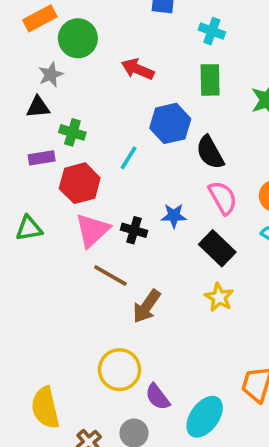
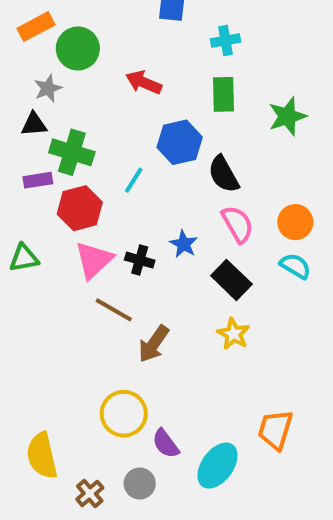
cyan cross: (212, 31) -> (225, 41), turned -30
green cross: (72, 132) -> (72, 152), size x1.5
blue star: (174, 216) -> (184, 244), turned 30

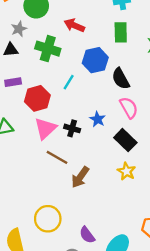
green cross: (72, 152) -> (48, 49), moved
yellow circle: (124, 414) -> (48, 219), moved

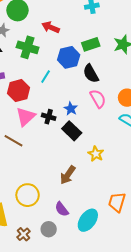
green rectangle: (121, 32) -> (91, 44), moved, turned 72
black rectangle: (125, 140) -> (72, 131), moved
brown line: (57, 157) -> (13, 141), moved
brown arrow: (80, 177) -> (68, 175), moved

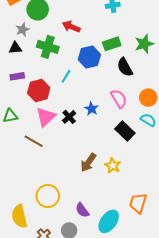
black semicircle: (91, 74) -> (125, 67), moved
black cross: (49, 117) -> (69, 117), turned 32
black rectangle: (72, 131) -> (125, 131), moved
yellow star: (96, 154) -> (113, 166), moved
brown arrow: (68, 175) -> (88, 163), moved

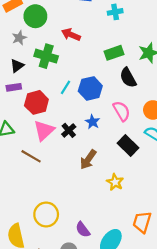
black triangle: (15, 48) -> (17, 66), moved, turned -32
blue hexagon: (89, 57) -> (90, 88), moved
brown arrow: (88, 163) -> (88, 160), moved

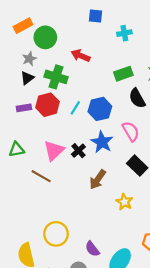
black triangle: (17, 66) -> (27, 78), moved
red hexagon: (36, 102) -> (47, 105), moved
blue star: (92, 122) -> (102, 142), size x1.5

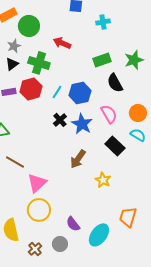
pink triangle: (54, 151) -> (37, 183), moved
black cross: (78, 151) -> (60, 120), moved
brown line: (41, 176) -> (15, 162), moved

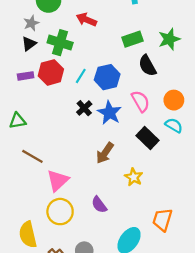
purple semicircle: (73, 224) -> (99, 205), moved

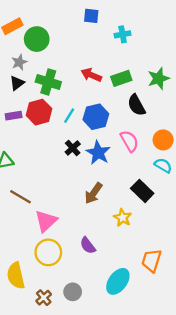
red arrow: (86, 20) -> (91, 75), moved
black rectangle: (147, 138) -> (142, 191), moved

